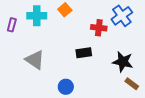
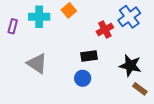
red cross: (99, 28) -> (105, 29), turned -35
blue circle: (66, 87) -> (83, 78), moved

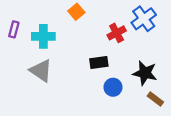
cyan cross: (39, 17) -> (43, 36), moved
blue circle: (83, 78) -> (113, 87), moved

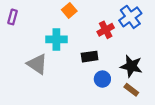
purple rectangle: (14, 29) -> (13, 17), moved
cyan cross: (43, 36) -> (56, 39), moved
brown rectangle: (155, 99) -> (131, 90), moved

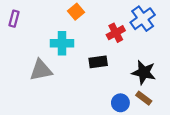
gray triangle: (37, 64) -> (41, 70), turned -45
blue circle: (102, 79) -> (120, 103), moved

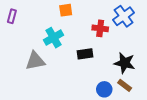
orange square: (76, 12) -> (66, 10), turned 32
red cross: (116, 33) -> (100, 28), turned 35
cyan cross: (62, 43) -> (53, 38), turned -30

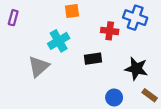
blue cross: (124, 16) -> (135, 18), turned -35
gray triangle: (35, 61) -> (39, 66), turned -30
brown rectangle: (125, 85) -> (150, 95), moved

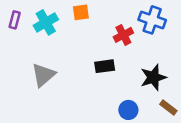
red cross: (110, 31) -> (123, 35), turned -35
cyan cross: (59, 41) -> (46, 22), moved
black star: (136, 69) -> (153, 77), turned -30

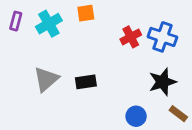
blue cross: (152, 20) -> (162, 37), moved
black rectangle: (105, 66) -> (86, 82), moved

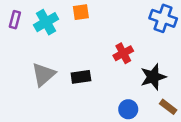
red cross: (131, 37) -> (123, 53), moved
blue cross: (162, 37) -> (163, 18), moved

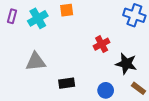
gray triangle: (44, 74) -> (36, 62), turned 35
black rectangle: (81, 77) -> (67, 83), moved
black star: (153, 77) -> (126, 64), turned 30

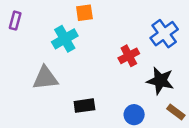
blue cross: (134, 15) -> (164, 34), moved, turned 35
cyan cross: (38, 18) -> (65, 39), moved

